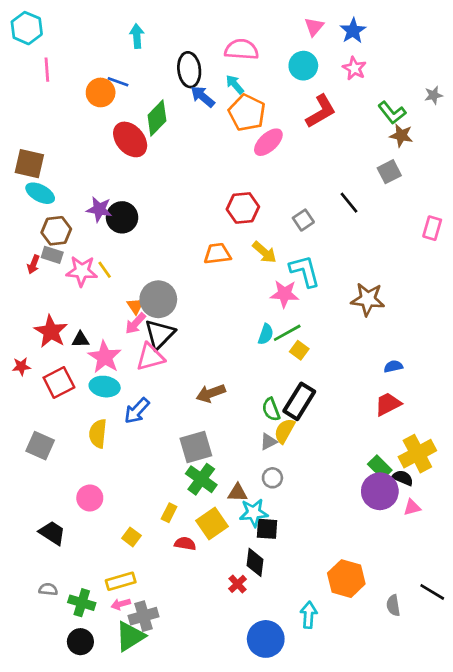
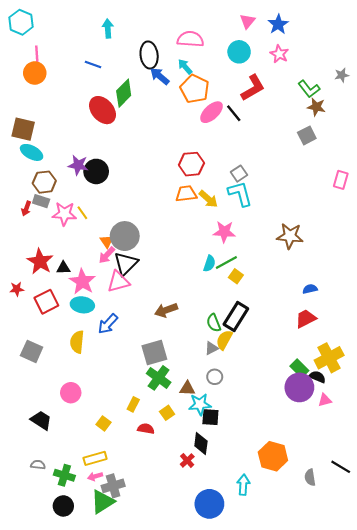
orange circle: (101, 92) -> (35, 73), moved
black line: (349, 203) -> (234, 113), moved
orange trapezoid: (217, 254) -> (186, 194), moved
cyan L-shape: (305, 271) -> (240, 194), moved
yellow square: (212, 523) -> (167, 413), size x0.6

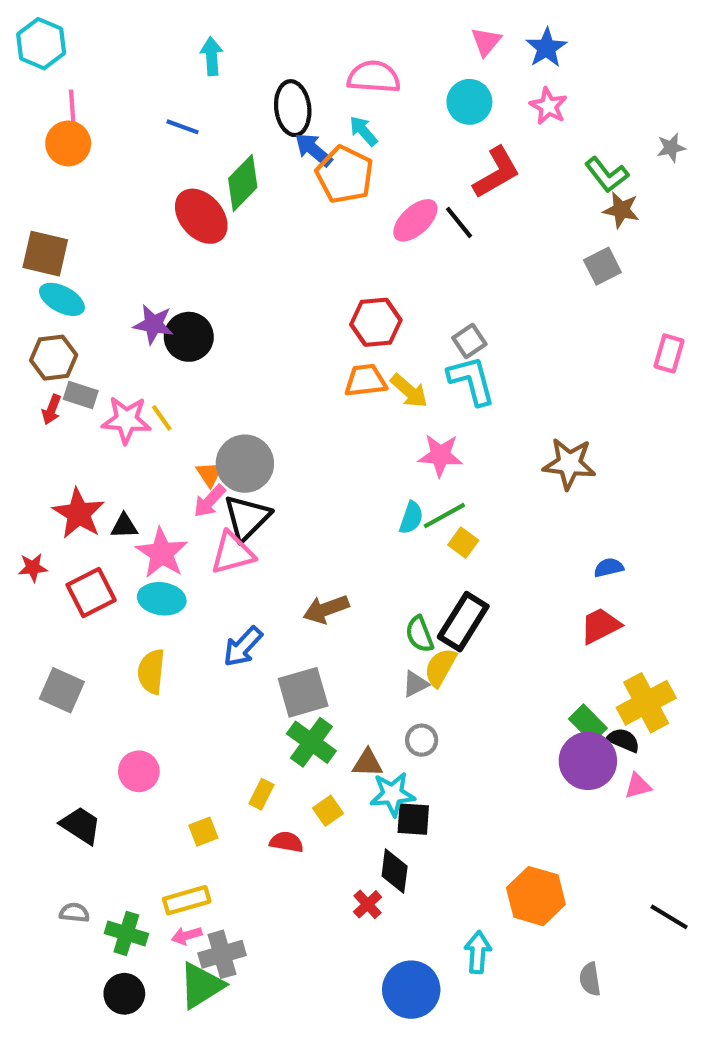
orange pentagon: (195, 89) -> (345, 175), moved
brown hexagon: (44, 182) -> (54, 358), moved
blue arrow: (108, 324) -> (243, 647), moved
yellow square: (104, 423) -> (203, 832), turned 32
gray semicircle: (310, 477) -> (590, 979), moved

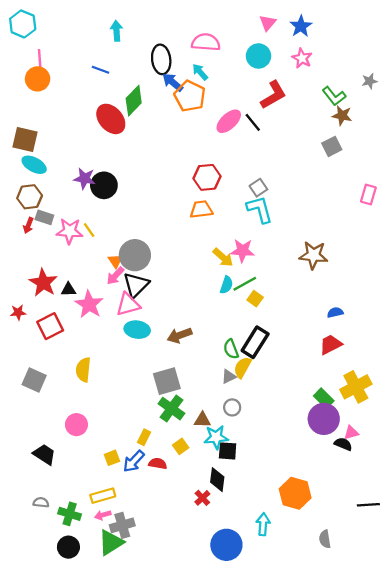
yellow arrow: (409, 391) -> (223, 257), moved
cyan ellipse: (162, 599) -> (137, 330), moved
blue arrow: (243, 647) -> (134, 461), moved
black semicircle: (623, 740) -> (343, 444), moved
black line: (669, 917) -> (368, 505), turned -35

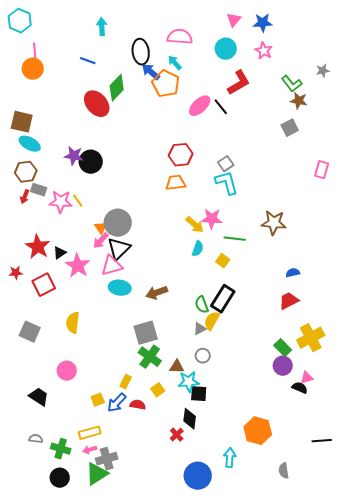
blue star: (301, 26) -> (263, 23), turned 30
green line: (245, 284) -> (235, 239), moved, turned 35
black triangle: (68, 290) -> (60, 253), turned -32
purple circle: (324, 419) -> (283, 366), size x0.7

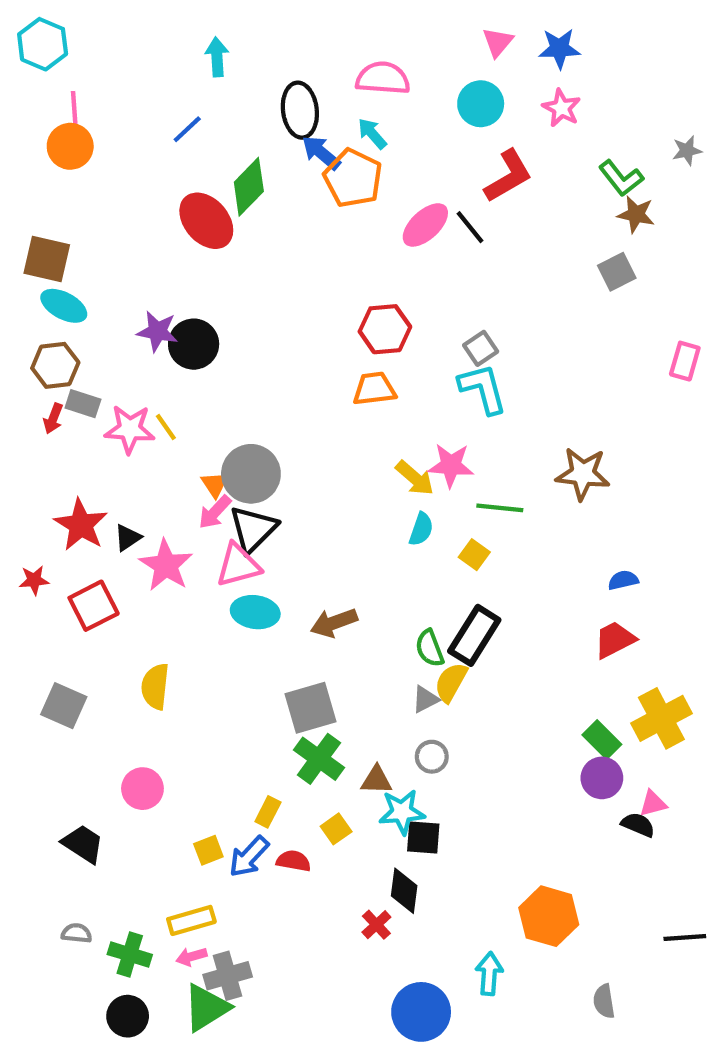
blue line: (88, 61) -> (187, 129), turned -63

